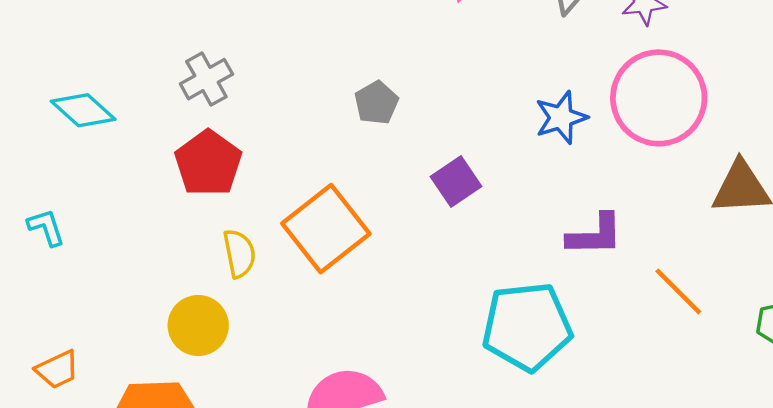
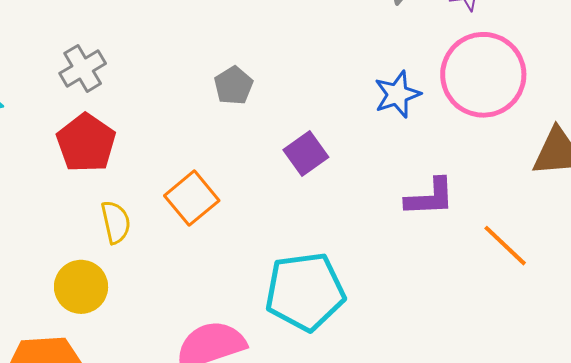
orange square: (326, 229) -> (192, 198), size x0.7
cyan pentagon: (527, 327) -> (305, 292), moved

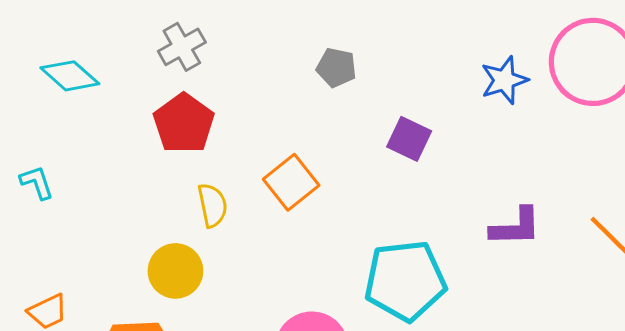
gray pentagon: (234, 86) -> (336, 68), turned -30
purple square: (306, 153) -> (409, 139), turned -30
purple L-shape: (430, 197) -> (516, 227), moved

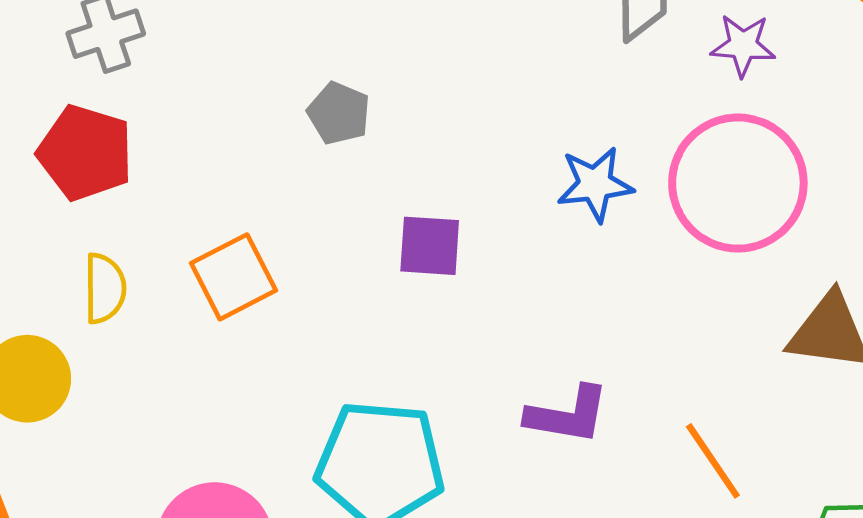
red pentagon: (184, 123) -> (85, 153), turned -30
purple square: (409, 139) -> (430, 246), turned -33

